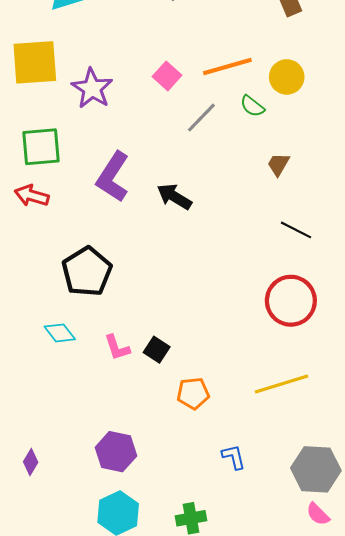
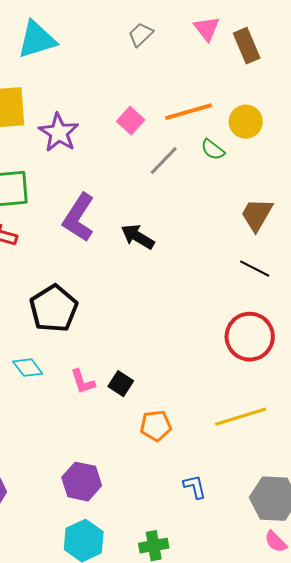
brown trapezoid: (278, 164) -> (257, 215), moved, size x1.5

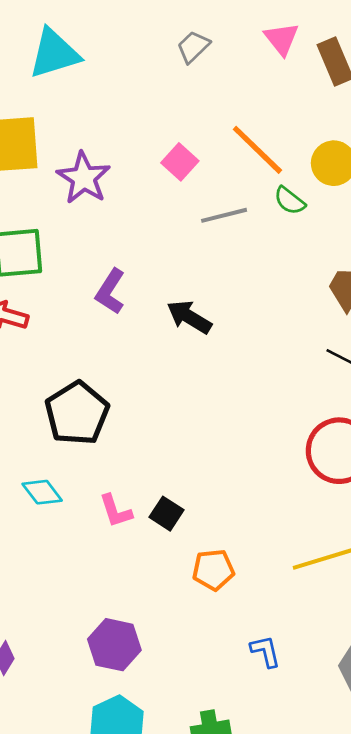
orange line: (189, 112) -> (257, 150), turned 60
gray line: (164, 161) -> (224, 215), turned 32
purple L-shape: (79, 218) -> (110, 292), size x0.7

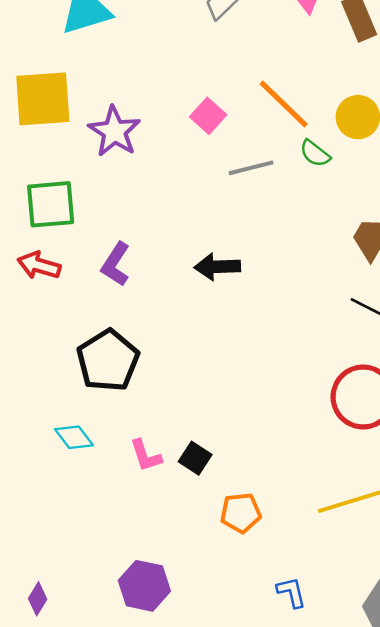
purple L-shape: (110, 292) -> (116, 264), moved
black arrow: (189, 317) -> (217, 267), turned -33

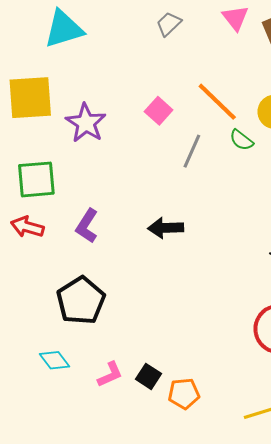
gray line: (251, 168) -> (192, 151), turned -52
pink L-shape: (146, 456) -> (110, 374), turned -96
orange pentagon: (241, 513) -> (184, 394), moved

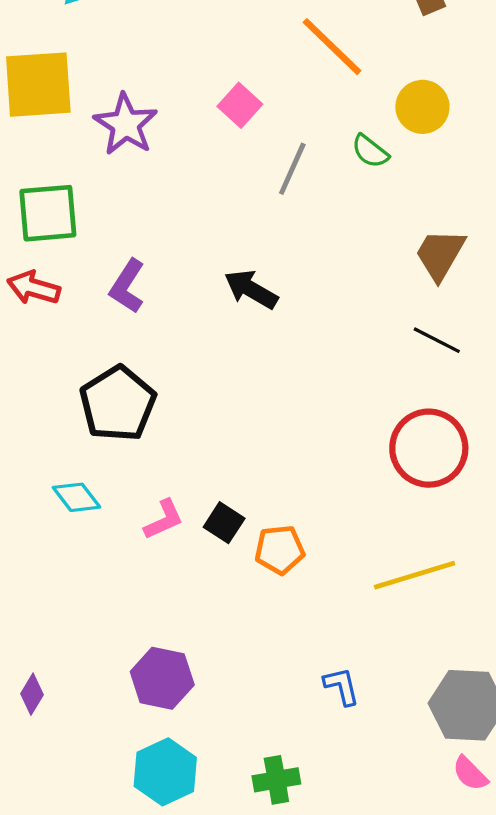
orange line: (217, 102) -> (332, 47), moved
black arrow: (166, 228) -> (251, 289), turned 32

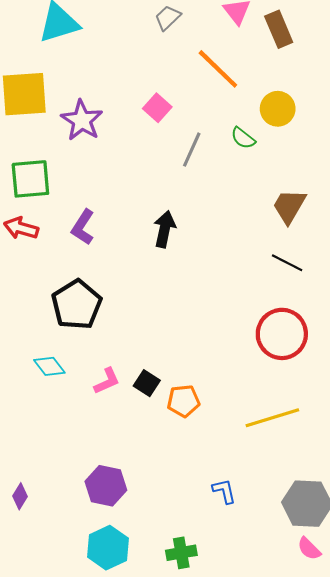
black arrow: (251, 289) -> (165, 229), turned 72

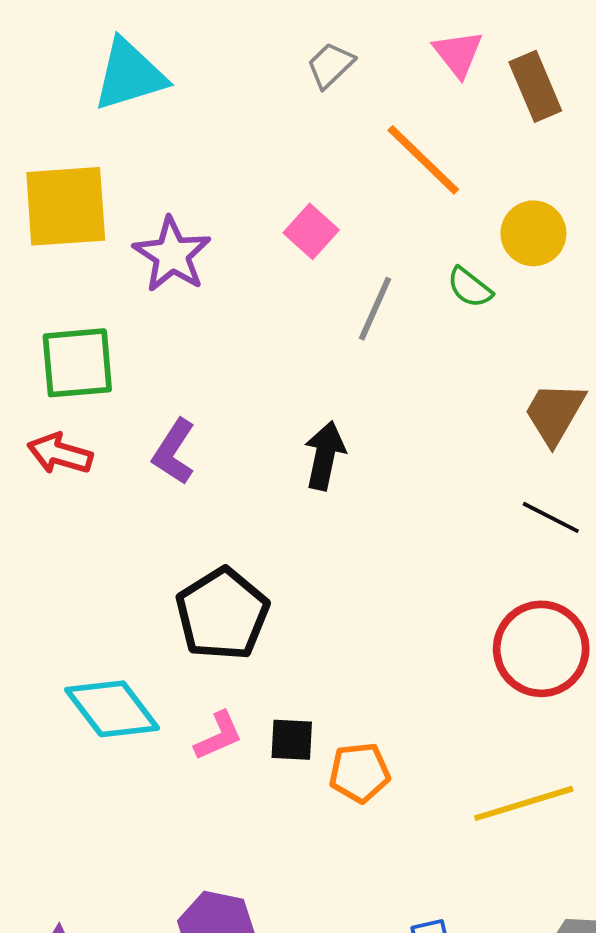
black pentagon: (77, 305) -> (222, 614), moved
cyan diamond: (49, 366) -> (112, 709), size x1.6
black square: (147, 383) -> (292, 740), turned -30

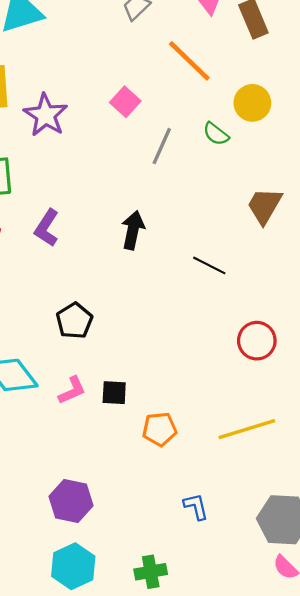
black line: (551, 517) -> (209, 265), moved
black pentagon: (222, 614) -> (74, 321), size x0.7
red circle: (541, 649) -> (257, 341), size x0.7
orange pentagon: (359, 773) -> (159, 429), moved

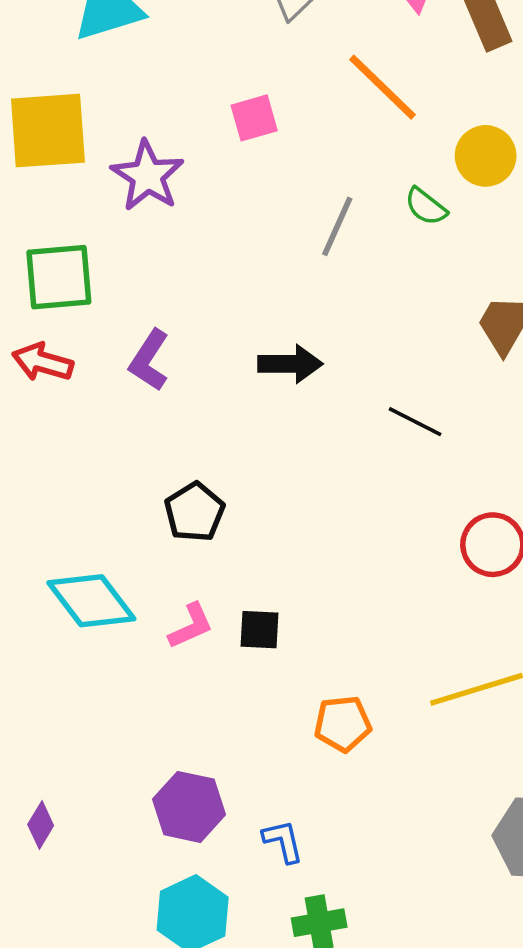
pink square: (125, 102) -> (254, 118), moved, turned 32
black arrow: (133, 230) -> (290, 364), turned 78
orange pentagon: (159, 429) -> (343, 724), moved
blue L-shape: (196, 507) -> (283, 841), moved

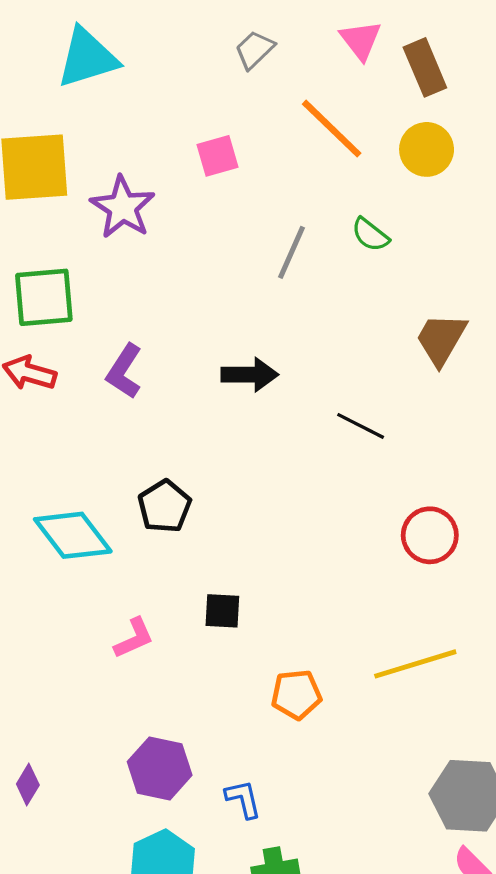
yellow circle: (486, 156) -> (427, 149), moved
cyan diamond: (91, 601) -> (73, 535), moved
pink L-shape: (191, 626) -> (134, 638), moved

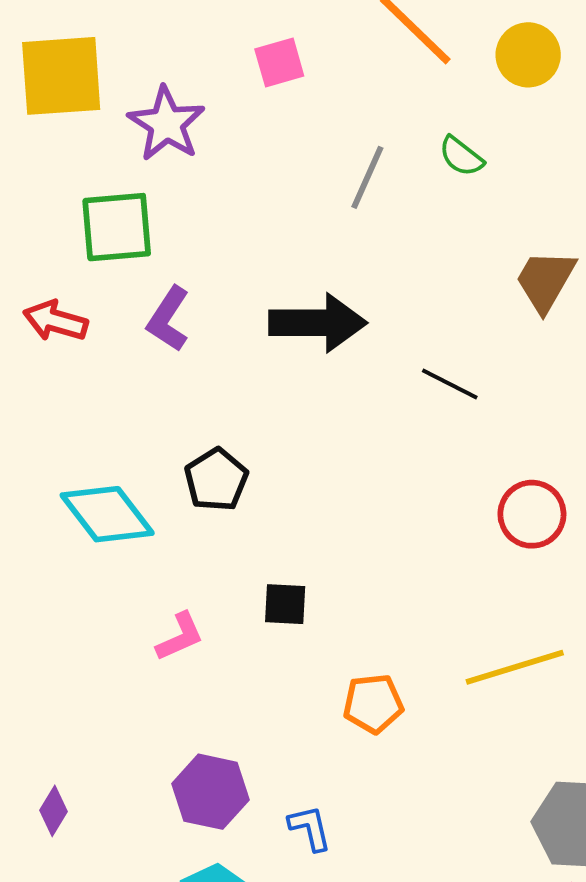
green square: (44, 297) -> (117, 227), moved
black arrow: (250, 375) -> (318, 323), size x1.4

